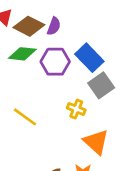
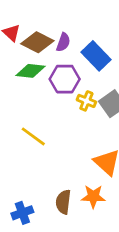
blue rectangle: (89, 58) -> (96, 56), moved
yellow cross: (76, 109) -> (86, 101), moved

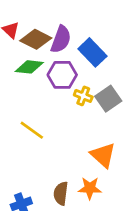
purple semicircle: (63, 42) -> (61, 39), size x1.5

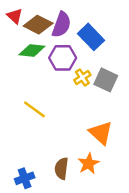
yellow cross: (83, 96) -> (82, 77), turned 35
gray square: (108, 99) -> (106, 80), turned -30
orange star: (90, 188) -> (89, 164), turned -30

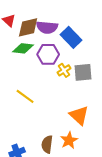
brown diamond: (38, 25) -> (28, 27), turned -40
purple semicircle: (61, 25) -> (47, 27), turned 75
gray square: (106, 80) -> (83, 72), turned -30

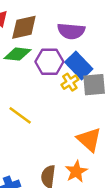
purple semicircle: (47, 27) -> (71, 31), moved
blue rectangle: (71, 37) -> (79, 66), moved

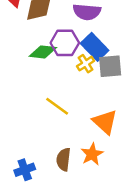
green diamond: (18, 54) -> (43, 52), moved
yellow line: (20, 115) -> (57, 106), moved

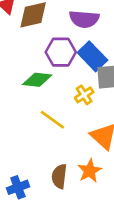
green diamond: (43, 52) -> (37, 80), moved
yellow cross: (86, 64) -> (84, 95), moved

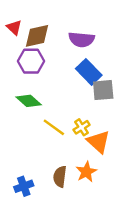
purple hexagon: (61, 52) -> (31, 61), moved
green diamond: (37, 80) -> (29, 101), moved, turned 35
yellow cross: (84, 95) -> (82, 127), moved

